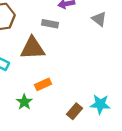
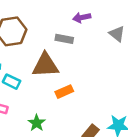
orange rectangle: (43, 84) -> (64, 92), moved

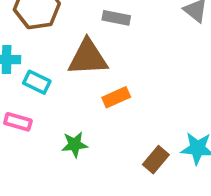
green star: (37, 123) -> (75, 145), turned 30

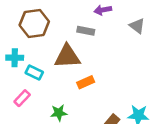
pink rectangle: (18, 122) -> (22, 98), turned -63

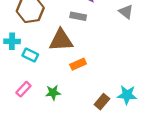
pink rectangle: (22, 98) -> (23, 89), moved

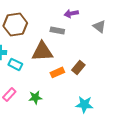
cyan star: (127, 95) -> (84, 104), moved
brown rectangle: (102, 102) -> (78, 67), moved

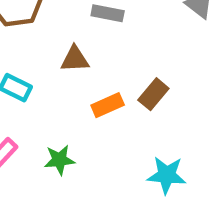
brown triangle: (42, 51) -> (75, 59), size x0.6

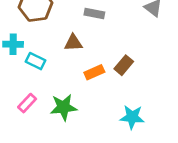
green star: (59, 160) -> (64, 107), size x1.4

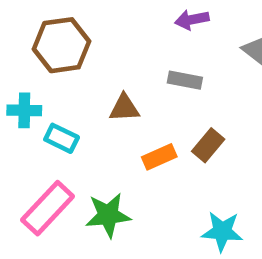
gray rectangle: (94, 13) -> (185, 80), moved
pink rectangle: (27, 103) -> (48, 208), size x1.6

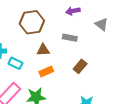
brown hexagon: (62, 45) -> (32, 22), moved
orange rectangle: (159, 157) -> (46, 71), moved

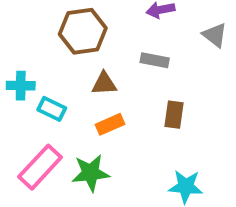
brown rectangle: (80, 66) -> (174, 115), turned -32

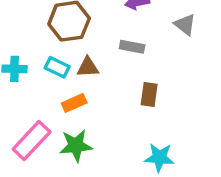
cyan rectangle: (52, 109) -> (57, 67), moved
orange rectangle: (110, 124) -> (74, 103), moved

